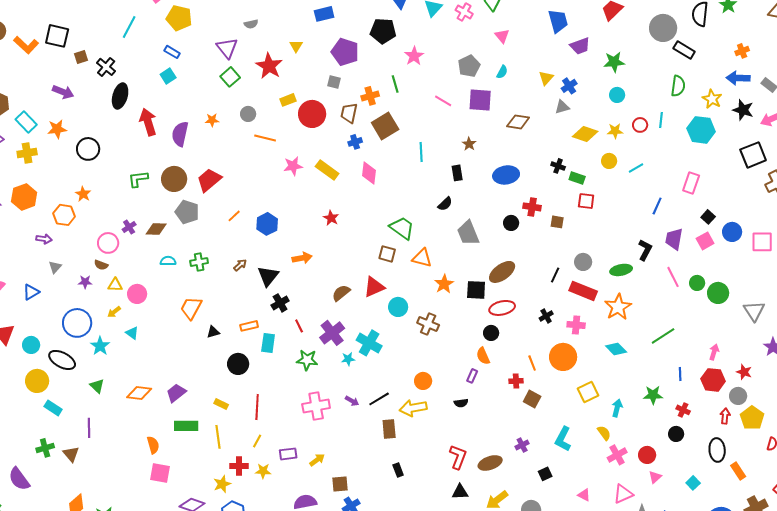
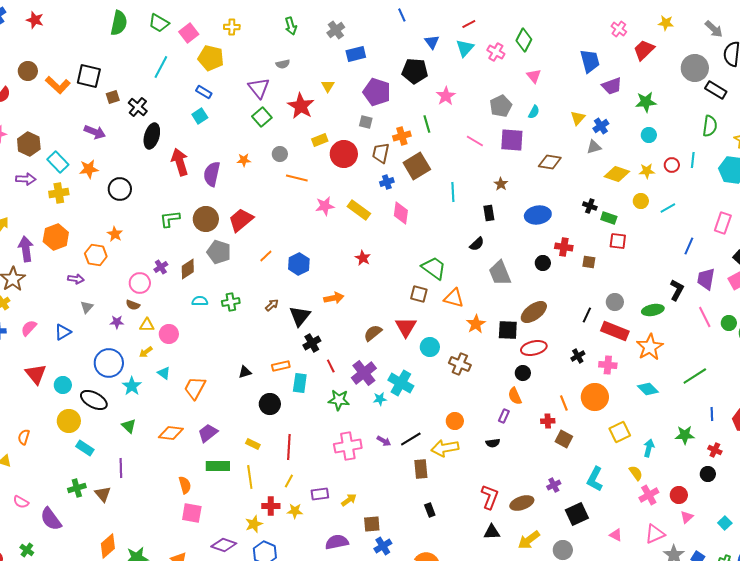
brown diamond: (156, 229) -> (188, 269), turned -35
red triangle: (374, 287) -> (406, 327), turned -35
orange trapezoid: (191, 308) -> (195, 388), moved
black square: (545, 474) -> (577, 514), size x1.6

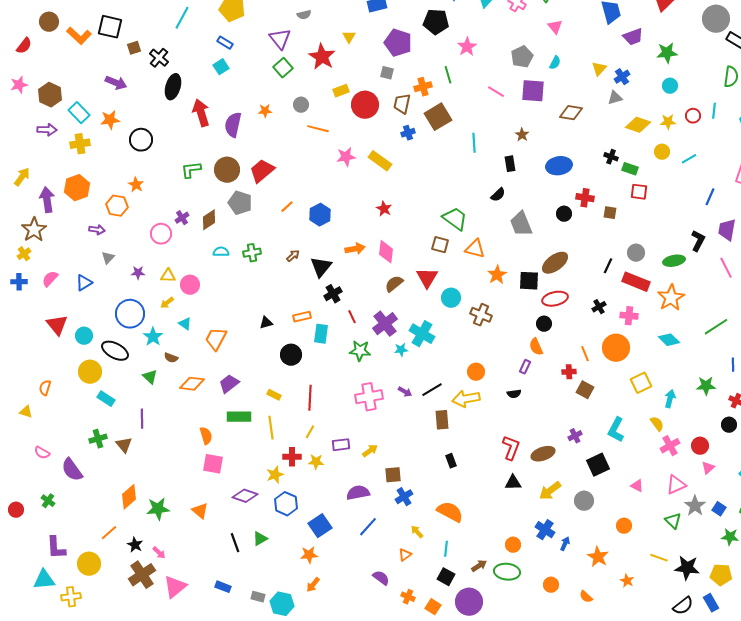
pink diamond: (401, 213) -> (386, 252), moved
brown semicircle: (133, 305) -> (171, 358), moved

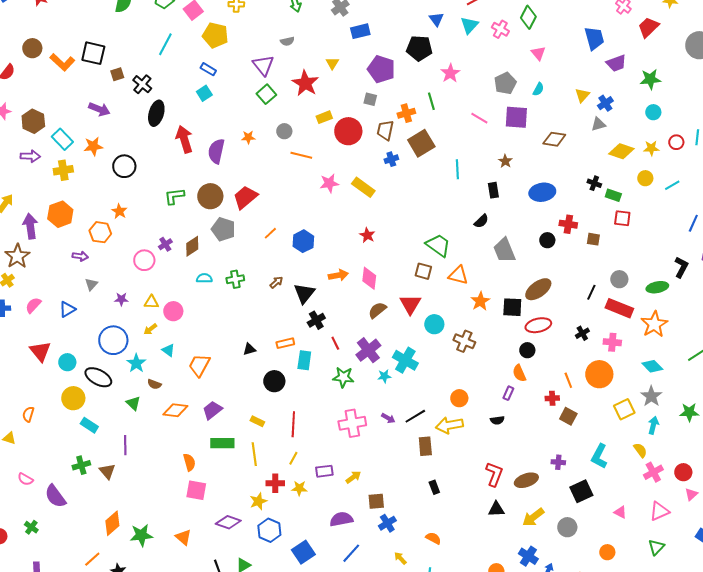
purple cross: (575, 436) -> (558, 462), turned 32
gray star: (695, 506) -> (651, 396), moved
orange semicircle: (450, 512) -> (433, 538), size x0.6
green triangle: (673, 521) -> (656, 547), turned 30

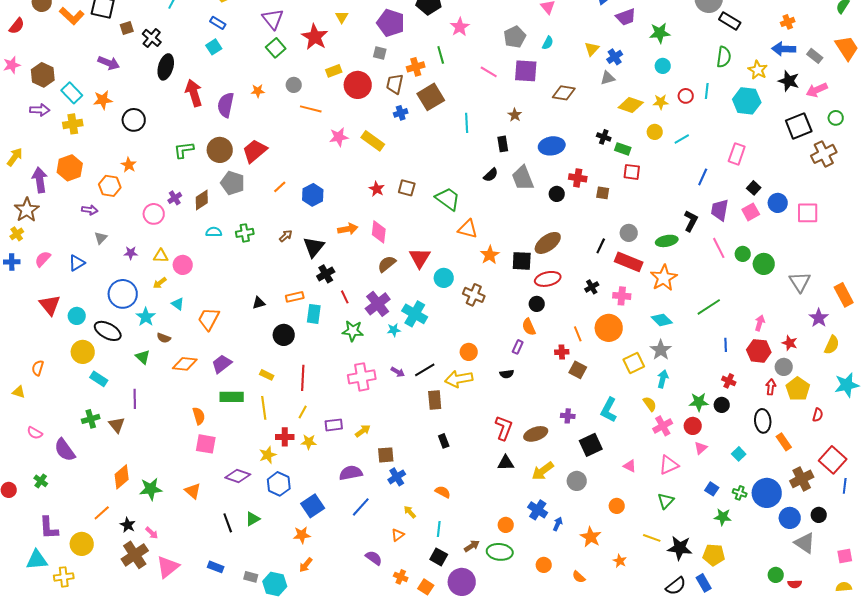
gray trapezoid: (504, 250) -> (523, 178), moved
brown square: (423, 271) -> (407, 188), moved
green star: (689, 412) -> (699, 402), moved

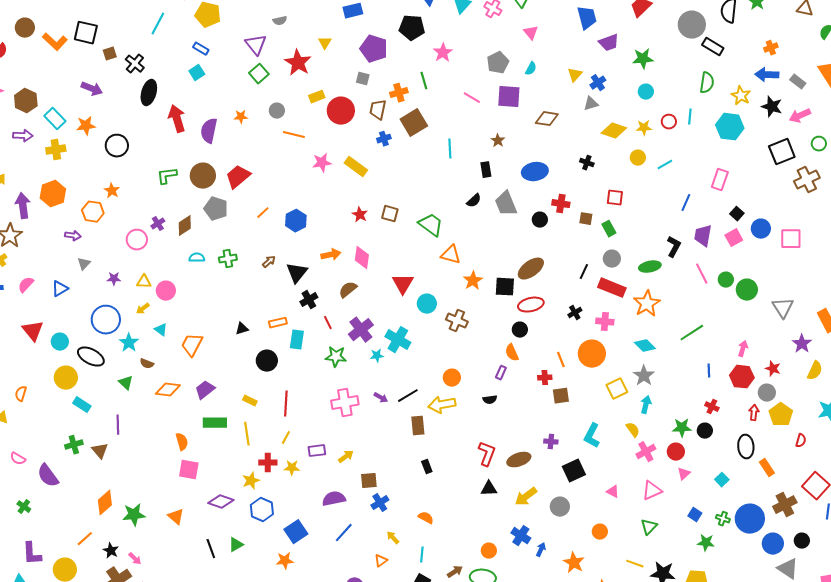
green rectangle: (623, 149) -> (609, 229), moved, turned 42
brown semicircle: (387, 264) -> (348, 290), moved
brown square: (578, 370) -> (561, 396), turned -36

